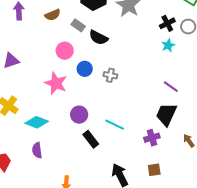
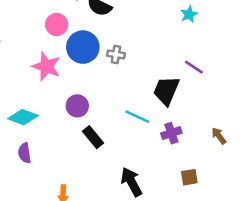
blue circle: (85, 69) -> (83, 47), size x1.6
black trapezoid: (166, 114) -> (166, 91), moved
cyan line: (115, 125) -> (137, 117), moved
brown square: (154, 170) -> (189, 177), moved

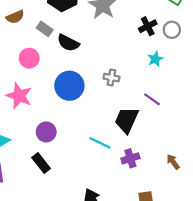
cyan star: (189, 14) -> (155, 59), moved
blue circle: (83, 47) -> (69, 86), moved
gray cross: (116, 54) -> (111, 78), moved
black rectangle: (93, 137) -> (41, 163), moved

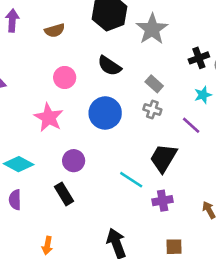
gray rectangle: (45, 29) -> (154, 84), moved
purple line: (152, 99) -> (191, 125), moved

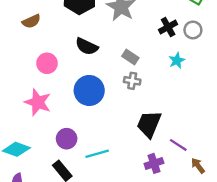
purple line: (191, 125) -> (178, 145), moved
cyan line: (131, 180) -> (97, 154), moved, turned -40

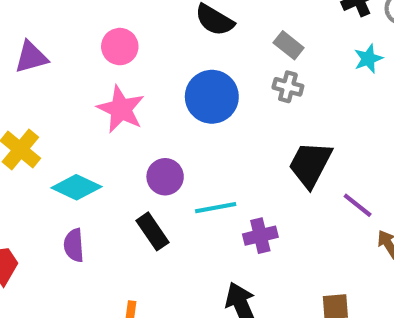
pink circle: (47, 63) -> (120, 47), moved
purple cross: (154, 163) -> (260, 236), moved

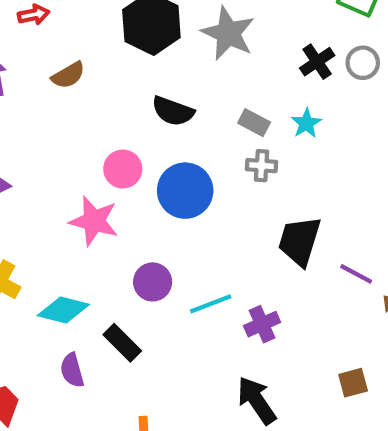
pink circle: (120, 47) -> (123, 169), moved
cyan star: (368, 59) -> (306, 123), moved
black rectangle: (153, 231) -> (122, 343), moved

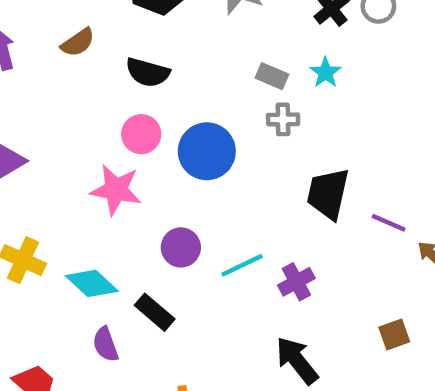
black semicircle: (173, 111) -> (148, 72), moved
cyan diamond: (63, 310) -> (92, 283), turned 33

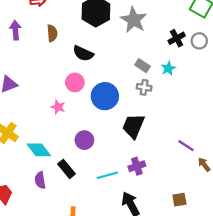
brown semicircle: (78, 42) -> (52, 33), turned -70
pink star: (116, 190) -> (58, 107), size x0.6
black trapezoid: (328, 194) -> (133, 126), moved
cyan line: (242, 265) -> (107, 175), moved

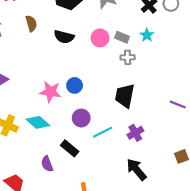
pink circle: (75, 82) -> (100, 38), moved
blue circle: (105, 96) -> (75, 85), moved, size x0.6
pink star: (58, 107) -> (50, 92), size x1.5
cyan diamond: (39, 150) -> (38, 122), moved
cyan line: (107, 175) -> (103, 132), moved

